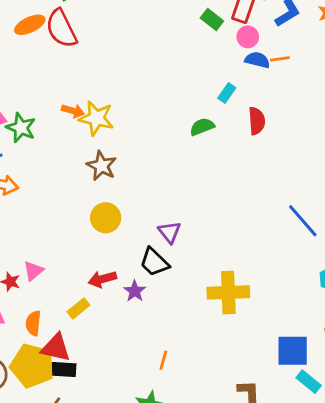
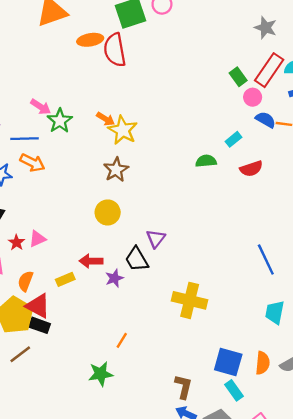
pink circle: (248, 37) -> (253, 97), moved
red semicircle: (257, 121) -> (251, 169), turned 60

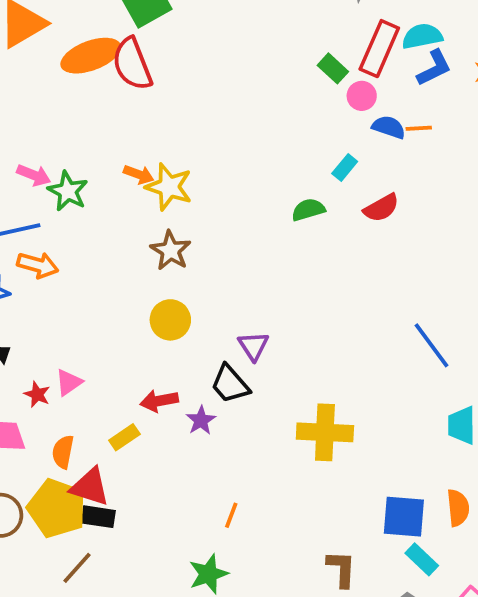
orange ellipse: (90, 40) -> (91, 56), size x1.4

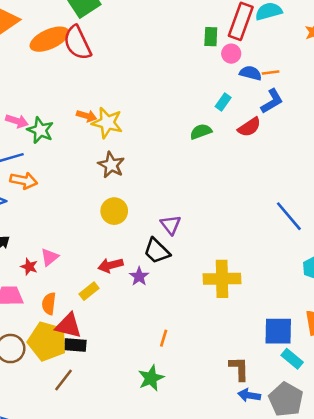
green rectangle: (333, 68) -> (211, 37), turned 54
blue L-shape: (434, 68) -> (272, 101), moved

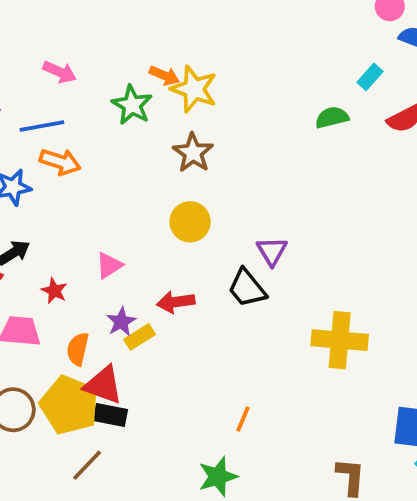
green star: (40, 130) -> (132, 105), moved
pink triangle: (50, 257) -> (109, 265), moved
purple star: (139, 276) -> (121, 322), moved

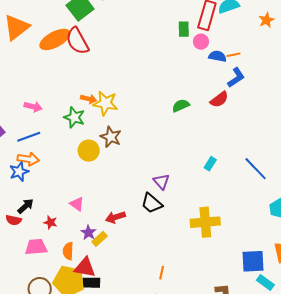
cyan rectangle: (370, 77) -> (210, 164), moved
orange arrow: (60, 162) -> (28, 159), moved
yellow circle: (190, 222) -> (89, 151), moved
pink triangle: (109, 265) -> (77, 204), turned -42

